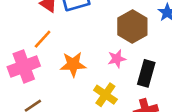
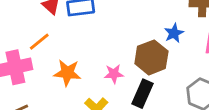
brown hexagon: (132, 27) -> (151, 57), moved

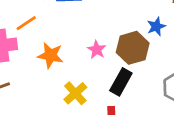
pink star: (114, 74) -> (97, 50), moved, turned 30

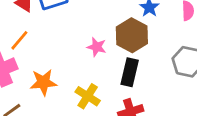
orange star: (51, 55) -> (43, 82), moved

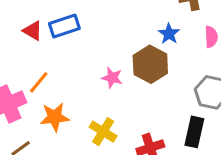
orange line: (19, 40) -> (39, 82), moved
black rectangle: (130, 72) -> (194, 132), moved

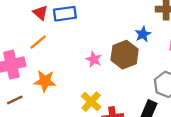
orange line: (39, 82) -> (38, 42), moved
yellow cross: (103, 132) -> (91, 102), moved

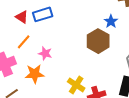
pink star: (94, 59) -> (45, 53), moved

